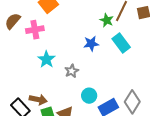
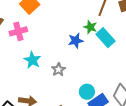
green star: (107, 20) -> (90, 27), moved
cyan circle: (89, 96) -> (87, 92), moved

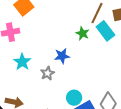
cyan rectangle: (105, 38) -> (105, 31), moved
blue star: (76, 41) -> (62, 56), moved

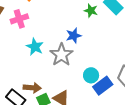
gray star: (47, 73) -> (61, 55), size x1.6

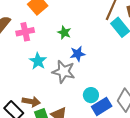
green star: (91, 11) -> (64, 33), moved
gray star: (61, 55) -> (64, 72), turned -30

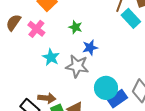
pink cross: (25, 32) -> (36, 29), turned -36
cyan circle: (91, 95) -> (106, 88), size x1.5

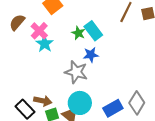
cyan rectangle: (131, 18) -> (93, 31), moved
cyan star: (51, 57) -> (45, 44), moved
cyan circle: (106, 88) -> (80, 103), moved

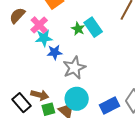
cyan star: (45, 44) -> (44, 38), turned 30
blue star: (91, 55) -> (55, 52), moved
gray star: (76, 72) -> (74, 68), turned 30

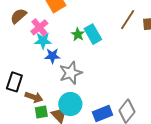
black rectangle: (22, 103) -> (14, 82), moved, turned 54

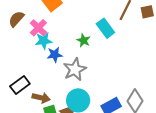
green star: (78, 34) -> (84, 40), moved
cyan rectangle: (93, 34) -> (105, 28), moved
black rectangle: (14, 82) -> (20, 85), turned 42

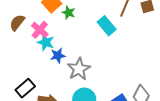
green star: (84, 40) -> (69, 13), moved
cyan star: (44, 41) -> (46, 42), turned 30

